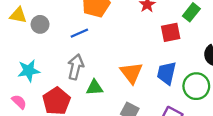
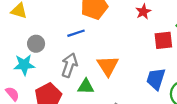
gray circle: (40, 24) -> (36, 44), moved
orange triangle: (131, 73) -> (108, 66), moved

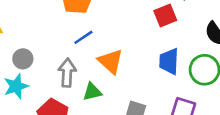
blue line: (76, 33) -> (83, 37), moved

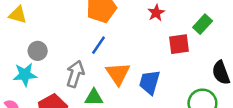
blue line: (83, 37) -> (98, 45), turned -36
blue trapezoid: (169, 61) -> (150, 82), moved

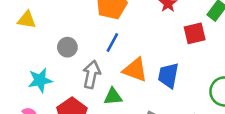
gray circle: (38, 51) -> (67, 47), moved
orange triangle: (118, 74) -> (135, 70), turned -30

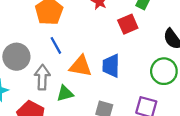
blue line: (112, 43) -> (56, 45), turned -48
gray circle: (67, 47) -> (16, 57), size x1.5

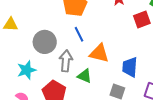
blue trapezoid: (111, 66) -> (130, 67), moved
green triangle: (65, 93) -> (85, 76), turned 35

